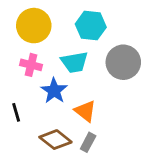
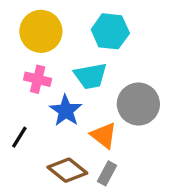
gray circle: (123, 62) -> (138, 104), moved
black line: (16, 112) -> (19, 137), turned 48

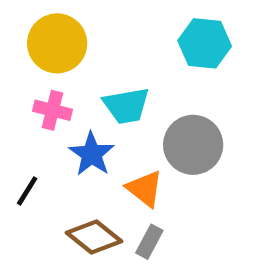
cyan hexagon: (110, 31) -> (205, 43), moved

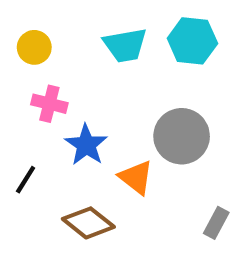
yellow circle: (57, 43) -> (34, 47), moved, size x0.6
cyan trapezoid: (126, 106) -> (125, 45), moved
gray rectangle: (149, 242) -> (216, 223), moved

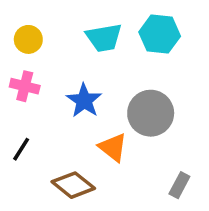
pink cross: (49, 104) -> (25, 86), moved
blue star: (86, 145) -> (84, 101), moved

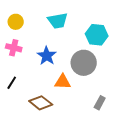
cyan hexagon: (160, 34) -> (97, 35), moved
orange triangle: (113, 147) -> (63, 82), turned -36

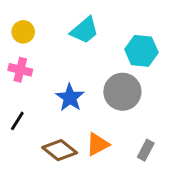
cyan trapezoid: (58, 21) -> (84, 30), turned -30
blue star: (47, 56) -> (70, 98), moved
orange triangle: (63, 82) -> (98, 144), moved, turned -30

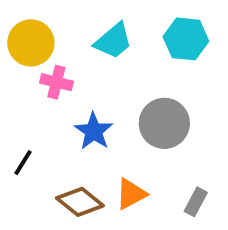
yellow circle: (23, 32) -> (31, 43), size x1.5
cyan hexagon: (141, 51) -> (186, 39), moved
pink cross: (20, 70) -> (56, 82), moved

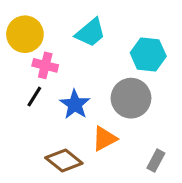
cyan hexagon: (186, 39) -> (148, 54), moved
black line: (23, 163) -> (34, 97), moved
orange triangle: (131, 194) -> (104, 139), moved

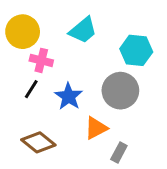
brown diamond: (64, 161) -> (38, 142), moved
gray rectangle: (156, 161) -> (119, 152), moved

